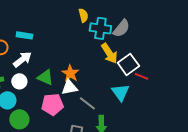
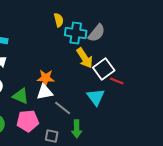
orange star: (70, 73) -> (46, 78), turned -30
green triangle: (45, 77) -> (21, 96), moved
pink pentagon: (52, 104) -> (28, 121), moved

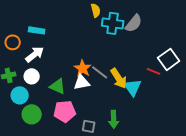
yellow arrow: (85, 58) -> (119, 78), moved
white square: (104, 69) -> (169, 59), moved
orange star: (46, 78) -> (83, 68), turned 30
gray line: (63, 108) -> (100, 72), moved

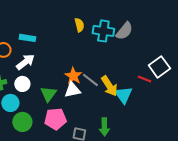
yellow semicircle: (96, 10) -> (79, 25), moved
green triangle: (58, 86) -> (48, 94), turned 42

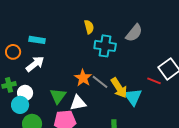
cyan cross: (103, 31) -> (105, 46), moved
white circle: (22, 84) -> (25, 93), moved
white triangle: (72, 90) -> (78, 103), moved

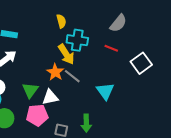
gray semicircle: (134, 33) -> (118, 23), moved
red line: (154, 81) -> (111, 48), moved
yellow arrow: (119, 88) -> (66, 54), moved

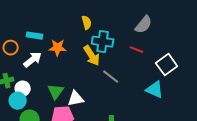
orange star: (55, 72) -> (58, 48), moved, turned -30
gray line: (72, 76) -> (111, 77), moved
cyan triangle: (105, 91) -> (155, 90), moved, turned -30

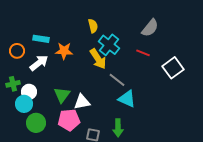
cyan cross: (103, 42) -> (109, 45), turned 30
cyan triangle: (155, 90) -> (127, 99), moved

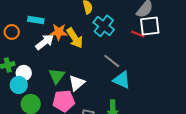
yellow arrow: (98, 59) -> (75, 38), moved
white arrow: (39, 63) -> (45, 42), moved
white square: (173, 68) -> (150, 26), moved, turned 30
white triangle: (82, 102) -> (77, 83), turned -30

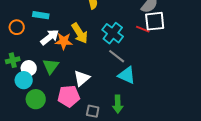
cyan cross: (104, 26) -> (113, 33), moved
orange star: (59, 32) -> (64, 41), moved
green triangle: (57, 76) -> (51, 66), moved

